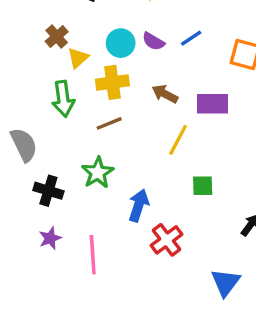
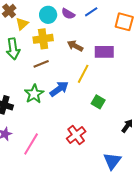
green square: (203, 186) -> (98, 102), turned 32
blue arrow: (139, 205) -> (59, 89), moved, turned 36
pink line: (93, 255) -> (31, 144), turned 35

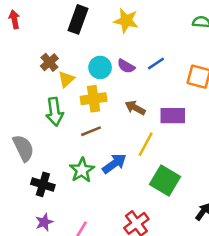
green square: (98, 102) -> (165, 181), size x1.6

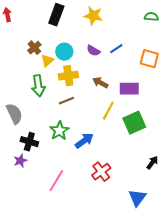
cyan circle: (100, 67) -> (64, 52), moved
blue arrow: (114, 164) -> (84, 141), moved
green square: (165, 181) -> (134, 123), moved, turned 35
purple star: (44, 222) -> (20, 161), moved

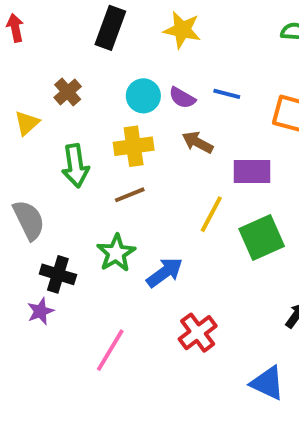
blue line: (116, 49) -> (227, 94), turned 48
cyan circle: (64, 52) -> (143, 96), moved
yellow triangle: (47, 61) -> (27, 123), moved
brown arrow: (100, 83) -> (198, 142), moved
blue triangle: (137, 198) -> (268, 383), turned -42

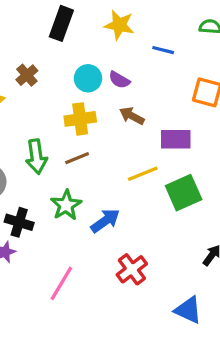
blue line: (227, 94) -> (163, 50), moved
green arrow: (75, 166) -> (36, 157), moved
yellow line: (211, 214) -> (143, 174), turned 40

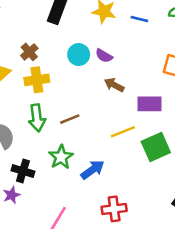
blue line: (163, 50) -> (139, 19), moved
yellow cross: (80, 119) -> (37, 80), moved
red cross: (132, 269) -> (114, 209), turned 30

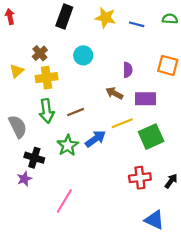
purple semicircle: (104, 56) -> (128, 70), moved, turned -120
brown arrow: (114, 85) -> (114, 93), moved
blue arrow: (93, 170) -> (95, 139), moved
red cross: (114, 209) -> (140, 178), moved

